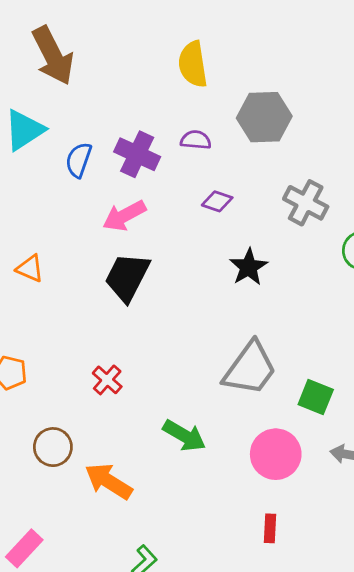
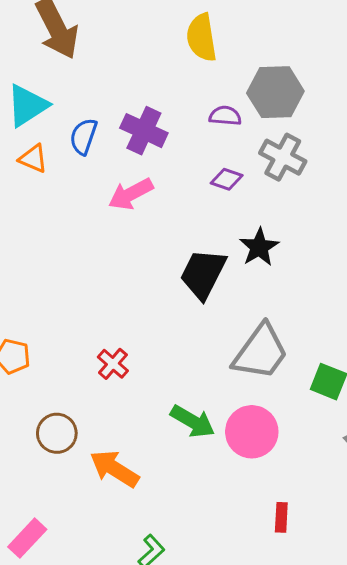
purple semicircle: (196, 140) -> (225, 116), moved
gray cross: (306, 203) -> (283, 157), moved
orange triangle: (30, 269) -> (33, 159), moved
black trapezoid: (127, 277) -> (203, 274), moved
pink circle: (276, 454) -> (252, 432), moved

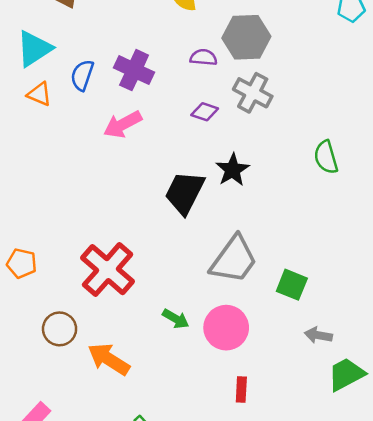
red cross: (113, 364) -> (108, 270), size x2.0
green arrow: (193, 421) -> (176, 319), size x0.7
red rectangle: (281, 517) -> (241, 389), moved

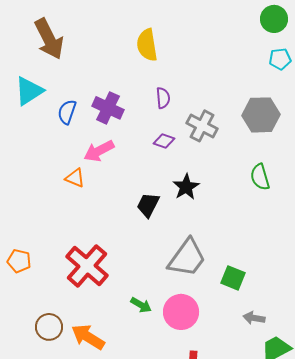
gray hexagon: (246, 37) -> (261, 115), moved
purple semicircle: (203, 57) -> (163, 98), turned 80
orange triangle: (39, 94) -> (75, 178), moved
black trapezoid: (185, 193) -> (148, 205), size x0.7
brown circle: (60, 329) -> (49, 327), moved

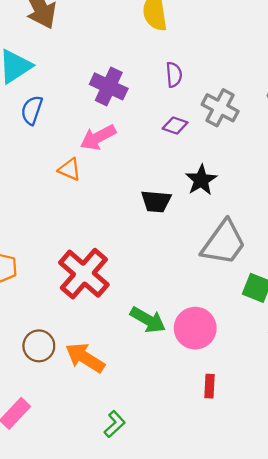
blue semicircle: (67, 112) -> (32, 110), moved
black trapezoid: (148, 205) -> (156, 201), turned -112
gray trapezoid: (187, 258) -> (224, 243), moved
green arrow: (141, 305) -> (148, 320), size x1.4

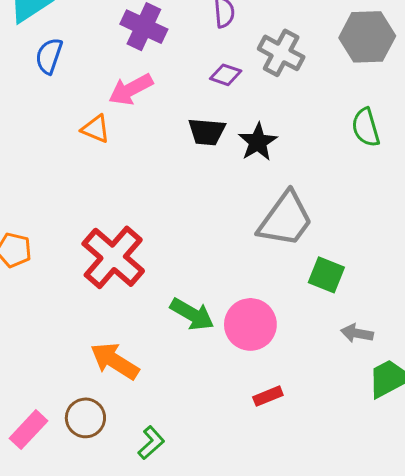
black trapezoid: (156, 201) -> (207, 132), moved
brown circle: (39, 346) -> (85, 418), moved
red rectangle: (209, 386) -> (268, 396), turned 65

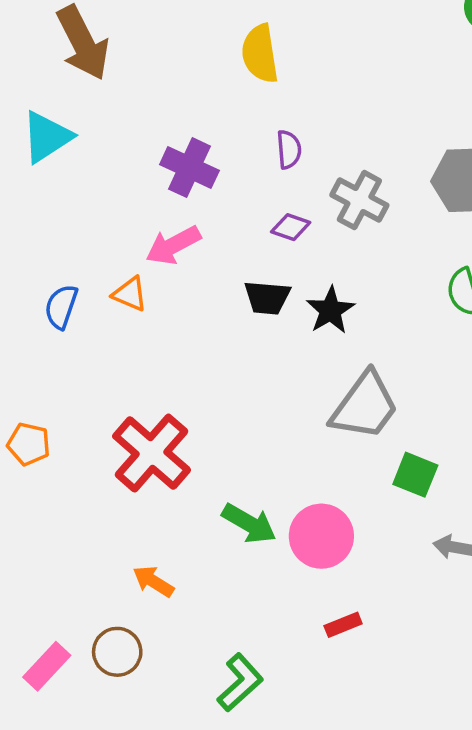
blue semicircle: (49, 56) -> (61, 307), moved
orange arrow: (115, 361) -> (153, 581), size x0.7
green L-shape: (151, 443) -> (240, 683), moved, size x1.4

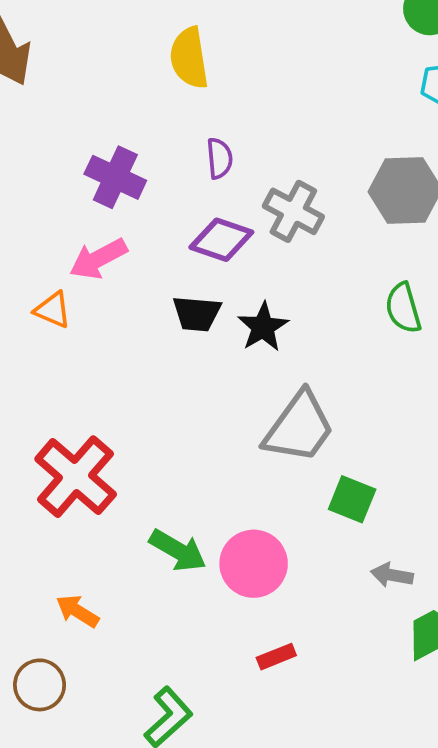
purple diamond: (291, 227) -> (221, 240), size x1.5

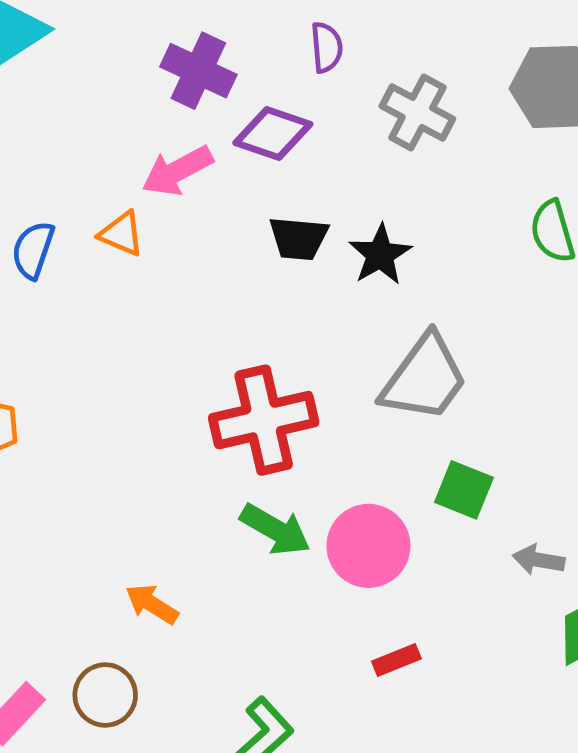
purple diamond: (221, 240) -> (273, 134), moved
red cross: (76, 477) -> (264, 420), moved, turned 36
green square: (352, 499) -> (464, 490), moved

